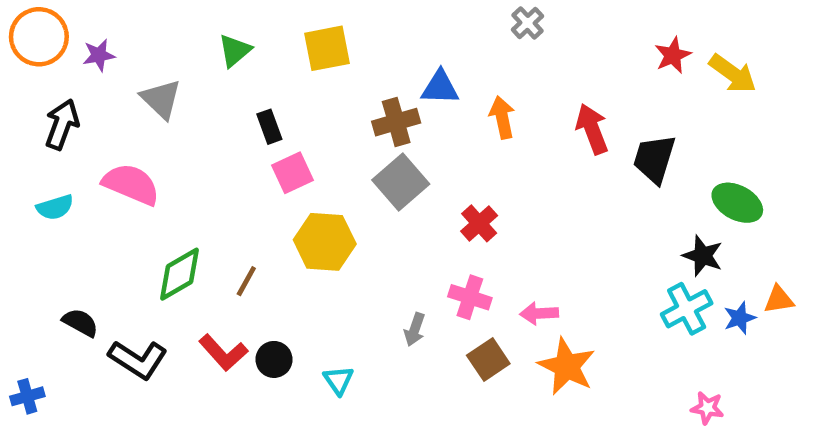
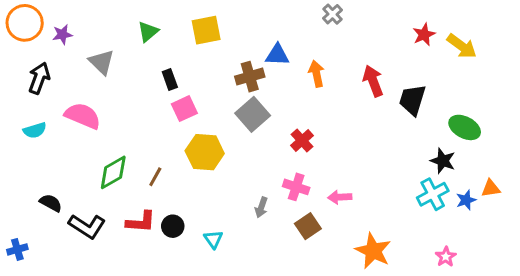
red L-shape: (223, 353) -> (141, 222), turned -44
orange star: (567, 366) -> (373, 251), moved
pink star: (707, 408) -> (446, 257), turned 30

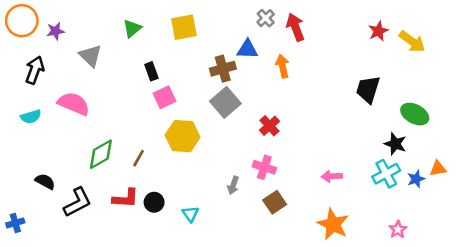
gray cross: (332, 14) -> (266, 18), moved
red arrow: (373, 81) -> (295, 27), moved
pink arrow: (340, 197) -> (332, 176), moved
black L-shape: (87, 226) -> (78, 202), turned -60

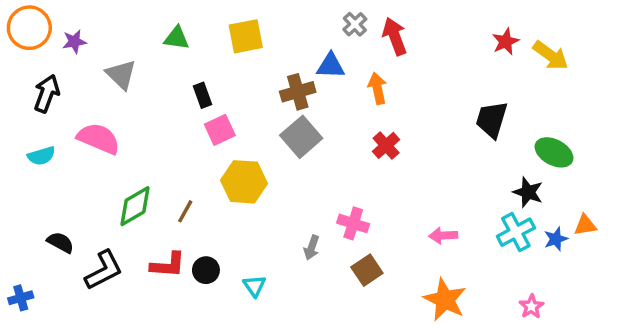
green triangle: (132, 28) -> (177, 38), turned 48
red cross: (269, 126) -> (386, 145), moved

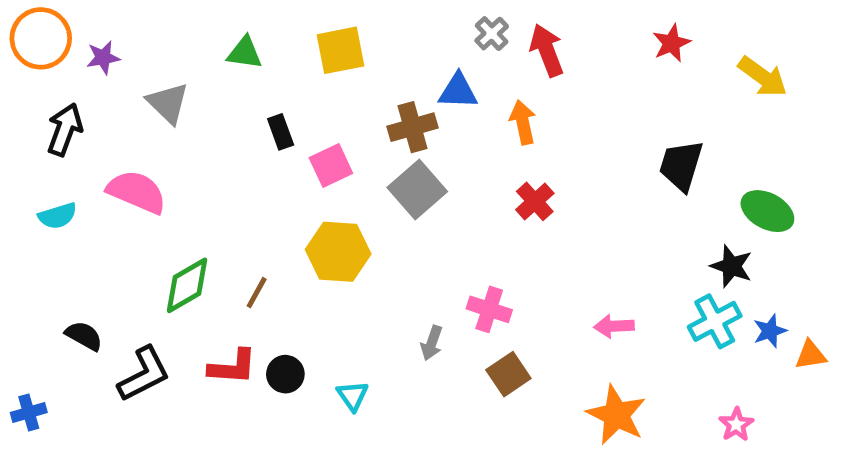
red star: (506, 42) -> (672, 43), moved
pink square: (220, 130) -> (331, 165), moved
orange triangle: (585, 225) -> (811, 355), moved

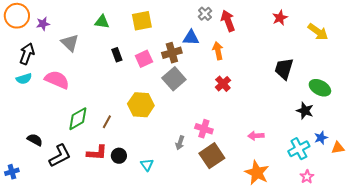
pink square: (331, 165) -> (144, 59), moved
cyan semicircle: (58, 216) -> (24, 79), moved
cyan cross: (715, 321) -> (299, 149), moved
brown square: (508, 374) -> (212, 156), size x1.4

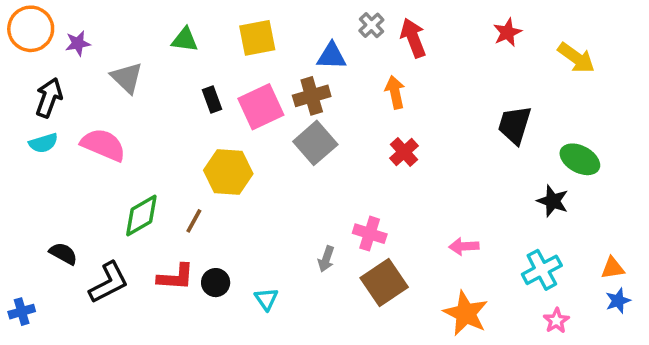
blue triangle: (191, 38) -> (332, 56), moved
pink square: (144, 59) -> (261, 107), size x1.4
yellow hexagon: (141, 105) -> (228, 172), moved
blue star: (321, 138) -> (618, 301), moved

